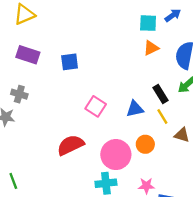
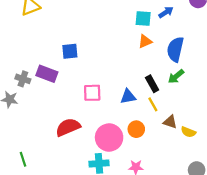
purple rectangle: (28, 55) -> (47, 74), moved
pink square: (96, 106) -> (92, 93), turned -36
green line: (13, 181) -> (23, 159), moved

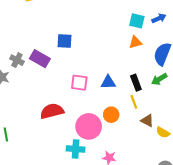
blue triangle: (128, 96) -> (108, 82), moved
orange circle: (136, 129) -> (111, 115), moved

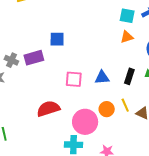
purple rectangle: (40, 59) -> (34, 58), turned -42
black rectangle: (136, 83) -> (129, 76), turned 42
yellow line: (134, 102) -> (125, 105), moved

